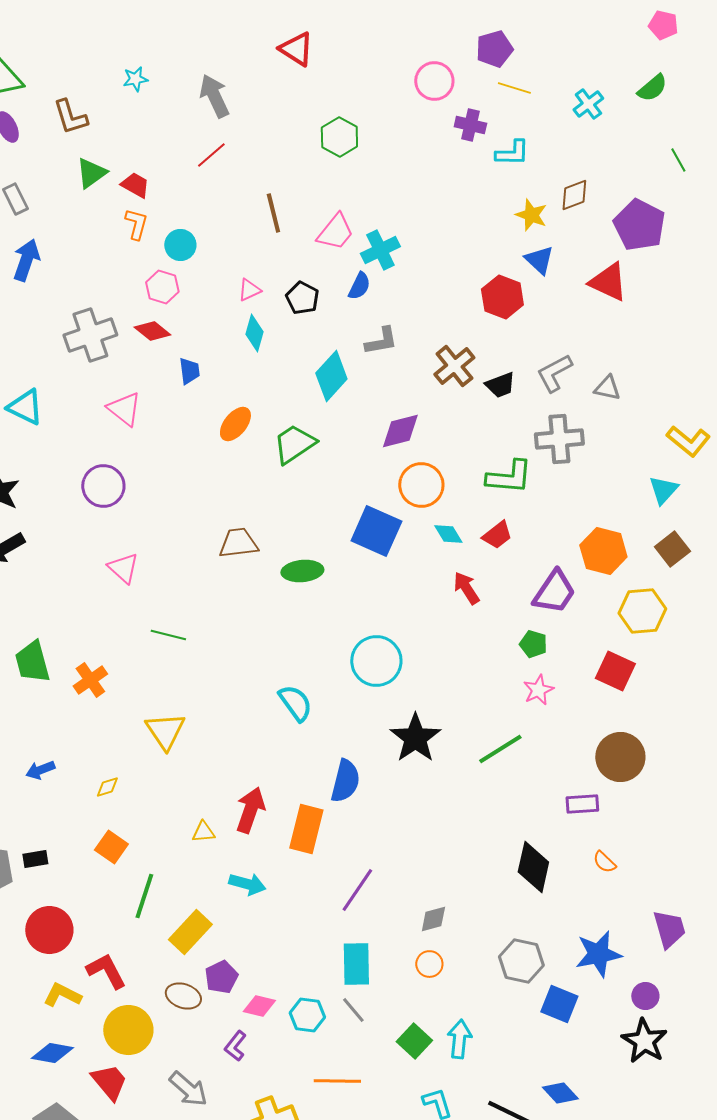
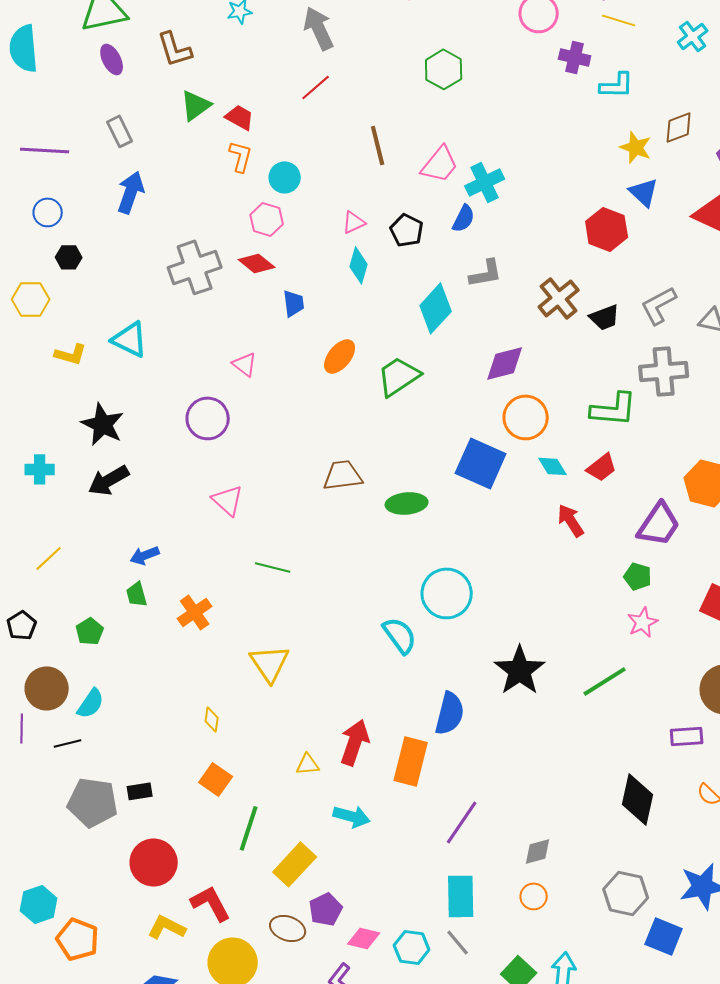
pink triangle: (124, 409) -> (245, 364), moved, size x0.7
cyan circle: (376, 661) -> (447, 593), moved
green trapezoid: (32, 662) -> (137, 594), size x0.6
blue arrow: (40, 770) -> (145, 555), moved
yellow diamond: (107, 787) -> (212, 719), turned -65

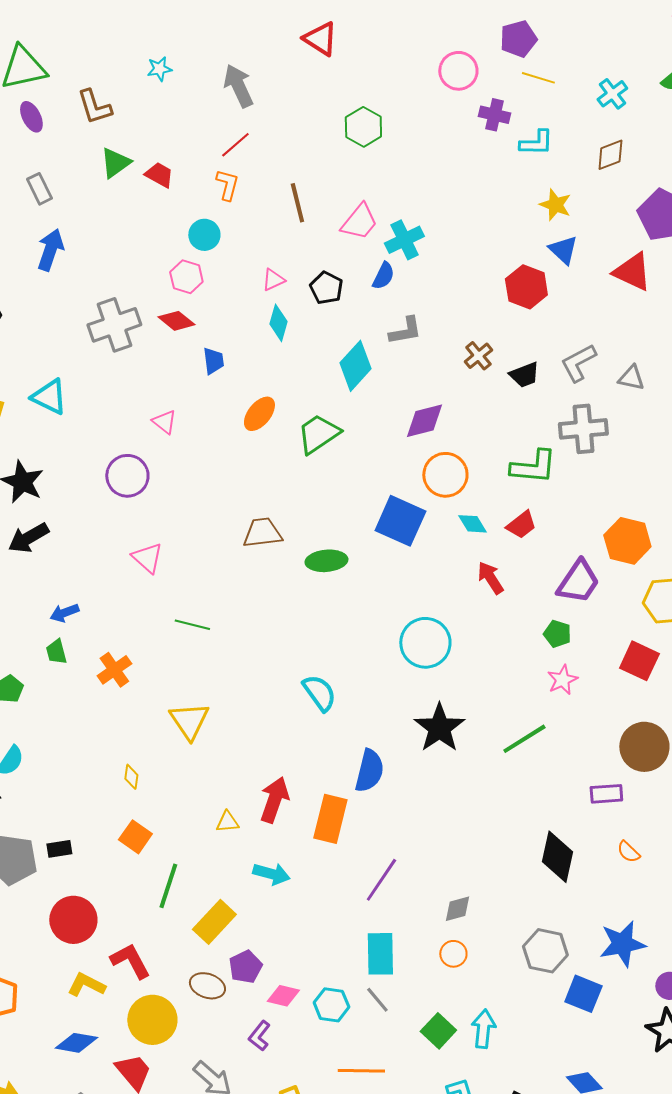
brown diamond: (679, 127) -> (610, 155), moved
orange L-shape: (241, 156) -> (227, 185), moved
brown cross: (559, 298) -> (478, 356), size x0.7
cyan circle: (447, 593) -> (425, 643), moved

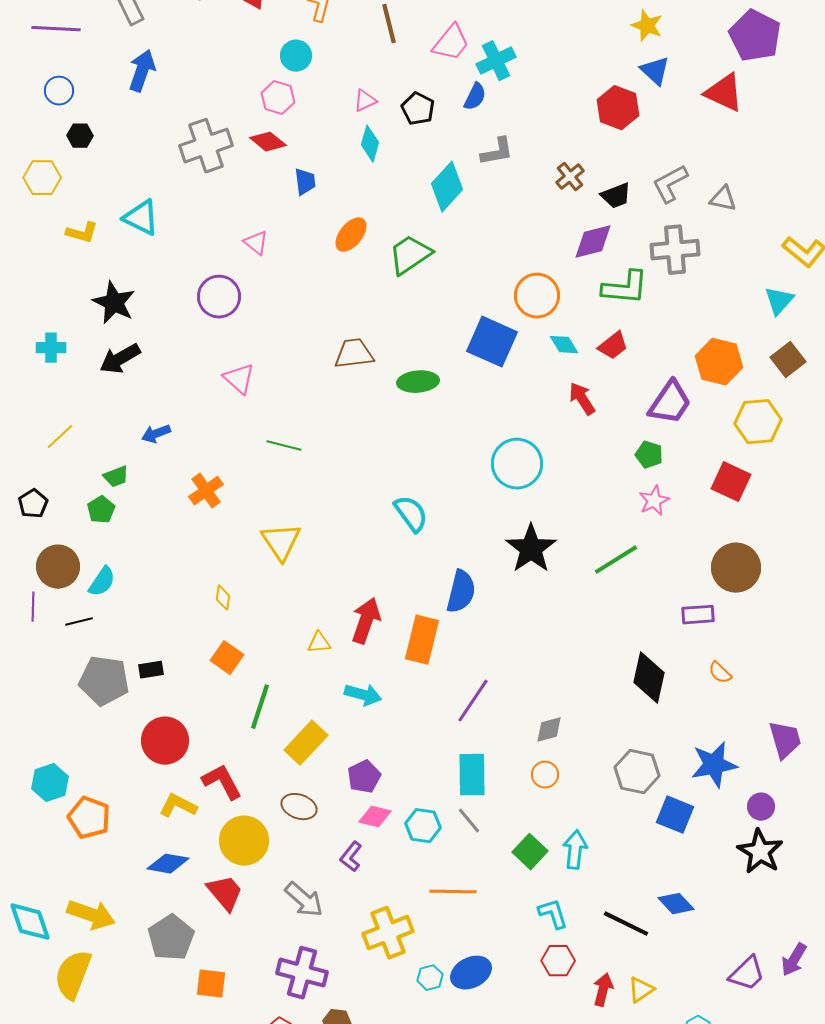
purple diamond: (424, 421) -> (593, 242), moved
green trapezoid: (56, 652) -> (116, 477), moved, turned -96
purple pentagon: (245, 967) -> (364, 777), moved

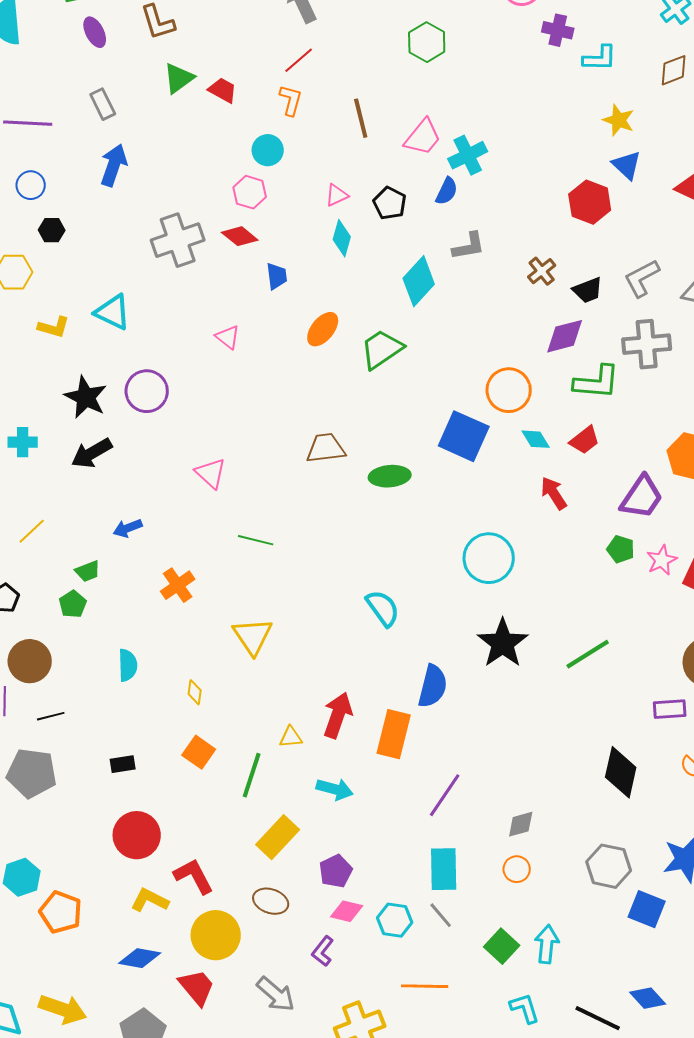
purple circle: (219, 297) -> (147, 391), moved
pink star: (654, 501) -> (662, 560), moved
cyan semicircle: (102, 582) -> (128, 665), moved, turned -36
gray pentagon: (104, 681) -> (32, 773), moved
green line: (260, 707) -> (252, 775), moved

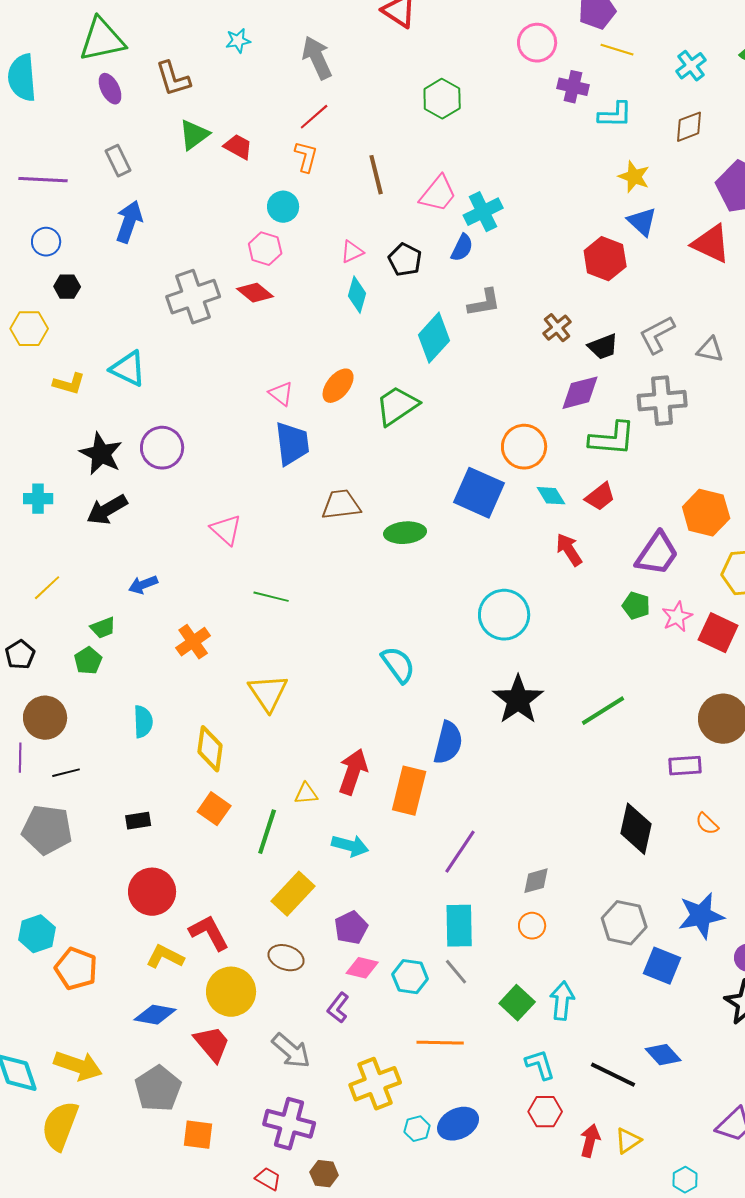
blue trapezoid: (277, 276) -> (292, 444), moved, size x1.6
pink triangle: (228, 337) -> (281, 394), moved
yellow diamond: (195, 692) -> (210, 749), size x1.8

